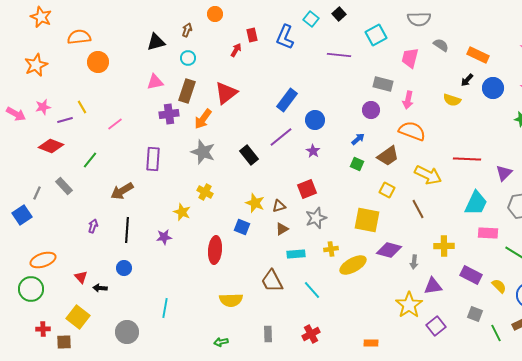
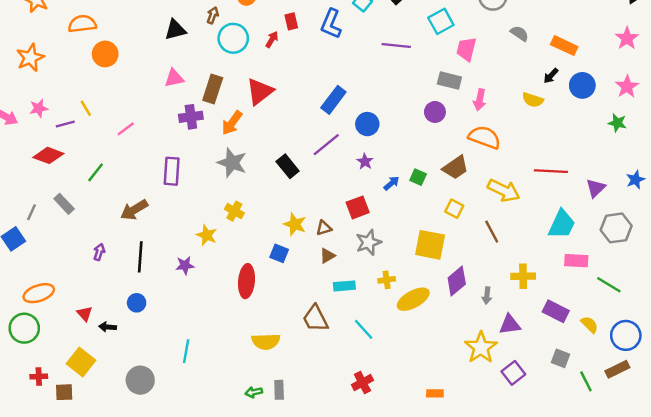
cyan circle: (188, 58) -> (233, 38), moved, size x1.6
pink trapezoid: (410, 58) -> (466, 49), moved
blue arrow: (358, 139) -> (391, 183), moved
purple diamond: (389, 250) -> (457, 281), turned -55
gray rectangle: (268, 334) -> (279, 390), moved

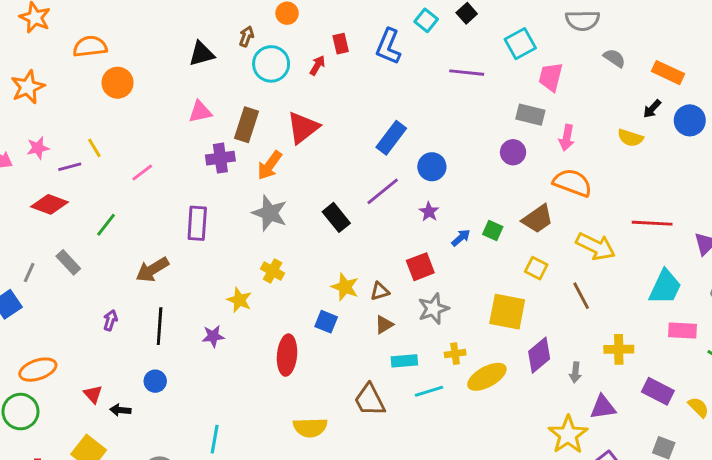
cyan line: (364, 329) -> (429, 391), moved, turned -65

